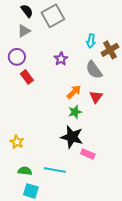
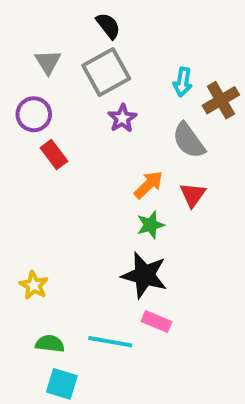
black semicircle: (27, 11) -> (108, 26), moved
gray square: (53, 16) -> (106, 72), moved
gray triangle: (24, 31) -> (48, 62), turned -32
pink rectangle: (88, 154) -> (157, 322), moved

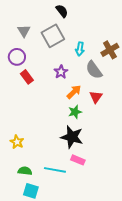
black semicircle: (108, 26) -> (62, 11), moved
cyan arrow: (183, 82) -> (80, 49), moved
purple star: (122, 118) -> (61, 72), moved

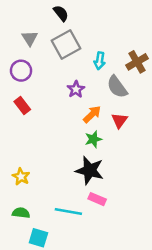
black semicircle: (62, 11) -> (61, 13), moved
red rectangle: (27, 77) -> (22, 106), moved
green semicircle: (25, 171) -> (21, 213), moved

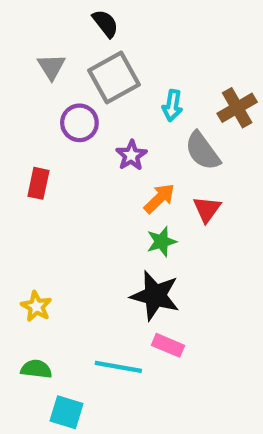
purple circle: (21, 71) -> (79, 123), moved
red rectangle: (22, 106) -> (38, 183), turned 49

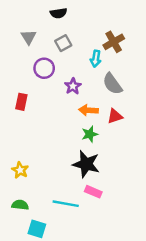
black semicircle: (105, 23) -> (59, 13), turned 119
gray square: (114, 77) -> (63, 43), size x0.6
brown cross: (237, 108) -> (114, 42), moved
orange arrow: (159, 198) -> (88, 110), turned -132
red triangle: (207, 209) -> (115, 116), turned 35

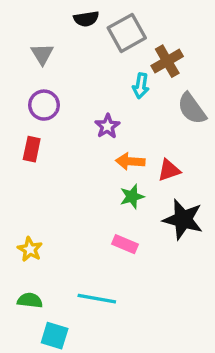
gray square: (63, 43) -> (127, 33), moved, size x1.5
purple circle: (44, 68) -> (44, 105), moved
gray semicircle: (112, 84) -> (192, 109), moved
black star: (86, 164) -> (183, 219), moved
pink rectangle: (93, 192) -> (125, 244), moved

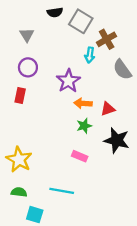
gray square: (127, 33) -> (81, 21), turned -30
purple star: (107, 126) -> (68, 81), size x1.5
yellow star: (30, 249) -> (19, 160), size x1.6

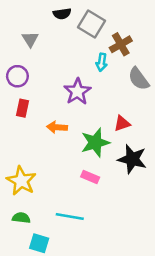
purple circle: (28, 67) -> (17, 76), moved
orange arrow: (83, 103) -> (57, 127), moved
green star: (84, 126) -> (95, 143), size x1.6

